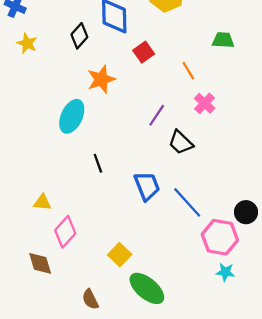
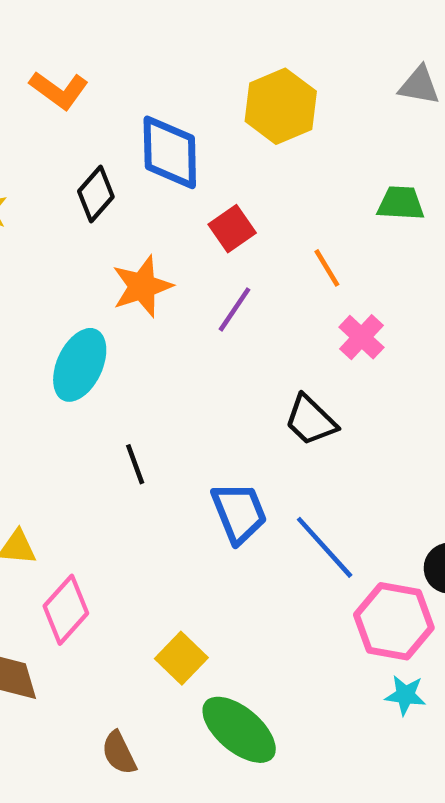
purple line: (157, 115) -> (234, 309), moved

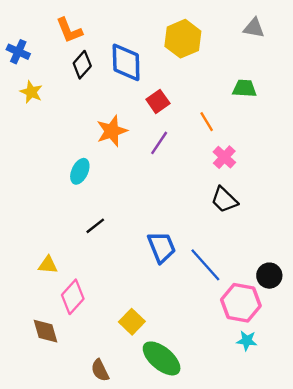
orange L-shape: (59, 90) -> (69, 30), turned 32
black diamond: (96, 194) -> (82, 65), moved
cyan ellipse: (80, 365) -> (80, 171), size x0.7
black trapezoid: (311, 420) -> (224, 200), moved
black line: (135, 464) -> (95, 226), moved, turned 72

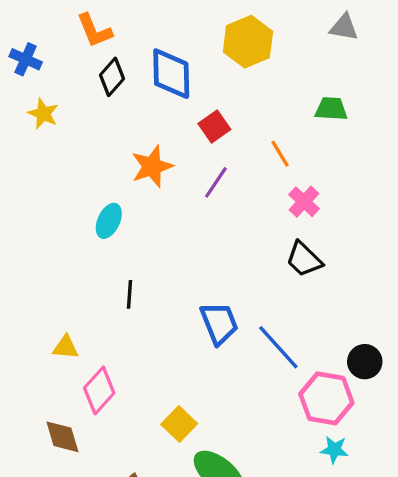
black line: (95, 226) -> (130, 294), turned -48

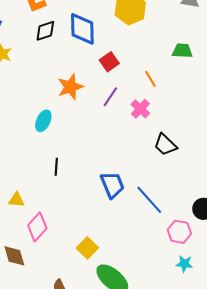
black diamond: (112, 77) -> (45, 31), turned 30
pink cross: (304, 202) -> (140, 109), moved
pink hexagon: (326, 398) -> (179, 232), size x0.7

